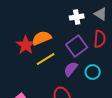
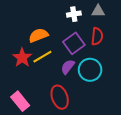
gray triangle: (101, 14) -> (98, 11), turned -32
red star: (26, 45) -> (22, 58), moved
cyan circle: (93, 72) -> (90, 70), size x1.5

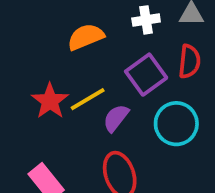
orange semicircle: (38, 35) -> (86, 37), moved
purple semicircle: (68, 67) -> (116, 118), moved

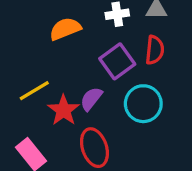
yellow line: (88, 99) -> (34, 91), moved
red star: (50, 101) -> (64, 110), moved

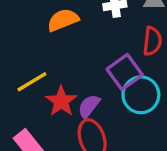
purple square: (117, 61) -> (125, 72), moved
purple semicircle: (91, 99) -> (89, 106), moved

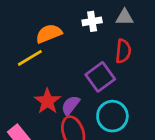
yellow line: (32, 82) -> (30, 58), moved
cyan circle: (141, 95) -> (112, 116), moved

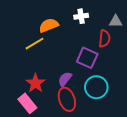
gray triangle: (125, 17) -> (116, 21), moved
purple square: (100, 77) -> (87, 58), turned -30
red star: (47, 101) -> (35, 83), moved

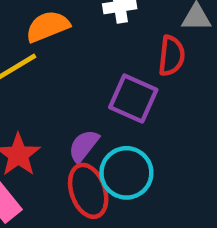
cyan circle: (96, 87) -> (126, 173), moved

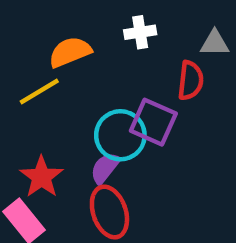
cyan circle: (126, 173) -> (120, 135), moved

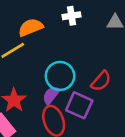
red semicircle: (191, 80) -> (101, 81), moved, turned 35
purple square: (153, 122) -> (79, 105), moved

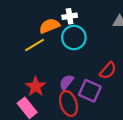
white cross: (72, 16) -> (70, 16), moved
cyan circle: (60, 76) -> (74, 38), moved

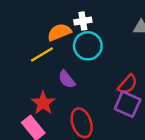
purple semicircle: (66, 82) -> (67, 79), moved, turned -77
purple square: (90, 91) -> (128, 104), moved

